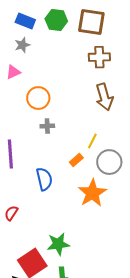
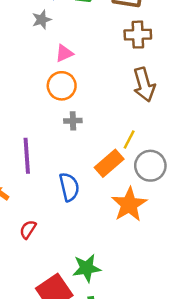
pink triangle: (13, 72) -> (64, 53), moved
orange rectangle: (76, 160) -> (109, 163), size x1.6

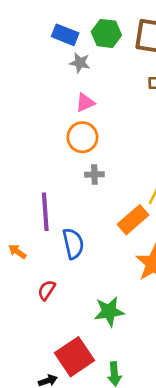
gray star: (42, 20) -> (80, 63), moved, turned 30
blue semicircle: (69, 187) -> (73, 244), moved
green star: (87, 268) -> (109, 311), moved

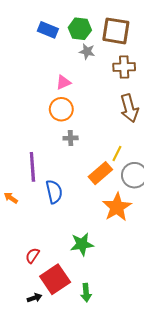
gray star: (80, 63) -> (87, 52), moved
red semicircle: (47, 290) -> (32, 256), moved

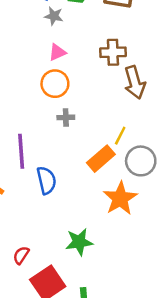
gray star: (87, 52) -> (54, 16), moved
brown cross: (124, 67) -> (113, 52), moved

